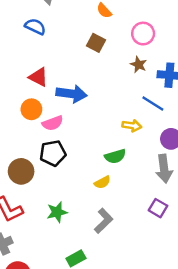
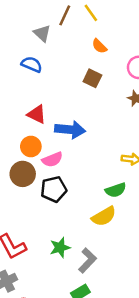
brown circle: (21, 171) -> (23, 174), moved
yellow semicircle: (102, 182) -> (104, 216), size x1.5
gray L-shape: (104, 221) -> (87, 260), moved

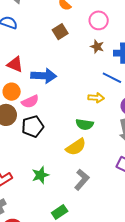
brown square: (92, 78) -> (60, 32), turned 35
green semicircle: (116, 190) -> (85, 124), turned 30
gray L-shape: (87, 260) -> (82, 180), moved

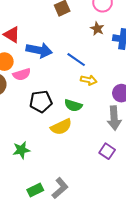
blue line: (112, 78) -> (76, 60), moved
black pentagon: (33, 126) -> (41, 102), moved
gray L-shape: (82, 180) -> (60, 188), moved

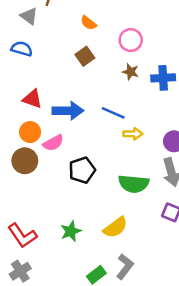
green semicircle: (73, 105) -> (134, 184), moved, size x1.4
yellow semicircle: (61, 127) -> (115, 227), moved

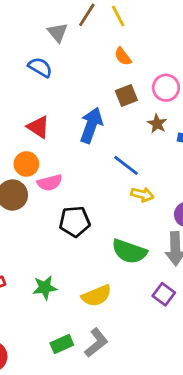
brown square: (85, 56) -> (126, 95), moved
blue arrow: (68, 111) -> (91, 125), moved, turned -84

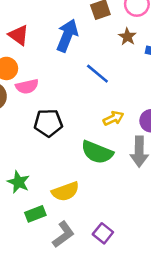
yellow arrow: (142, 195) -> (113, 118), moved, turned -42
green star: (45, 288) -> (18, 182), turned 30
purple square: (164, 294) -> (103, 233), moved
green rectangle: (62, 344) -> (35, 214), moved

